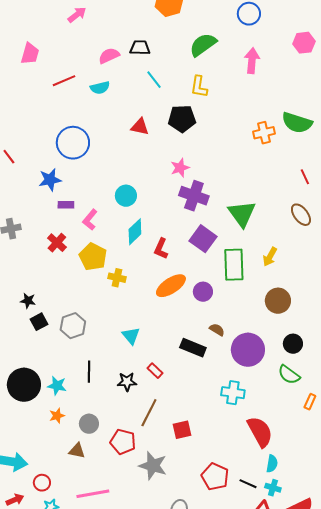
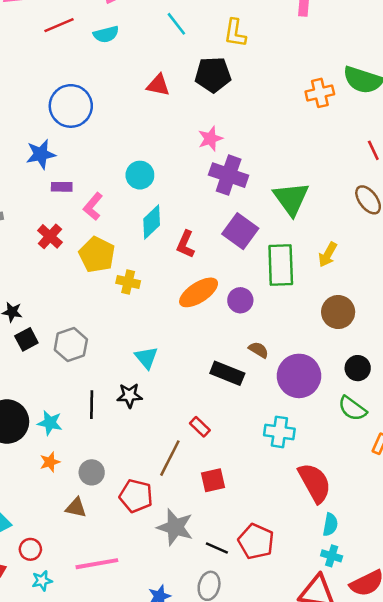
red rectangle: (155, 371) -> (200, 427), moved
black star: (127, 382) -> (129, 395), moved
black line: (248, 484) -> (217, 548), moved

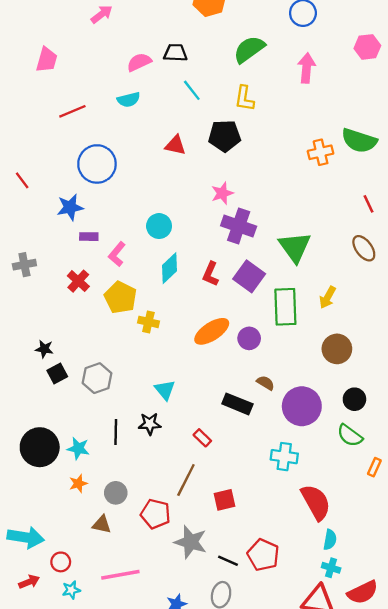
red line: (59, 25) -> (72, 111), moved
red L-shape: (186, 244) -> (211, 274), moved
red rectangle: (200, 427) -> (202, 438), moved

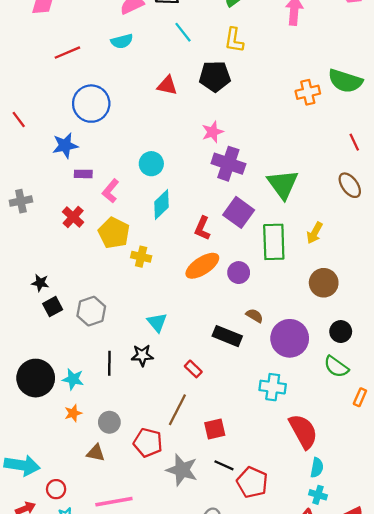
red L-shape: (211, 274) -> (202, 228), moved
black line: (228, 561) -> (224, 465), moved

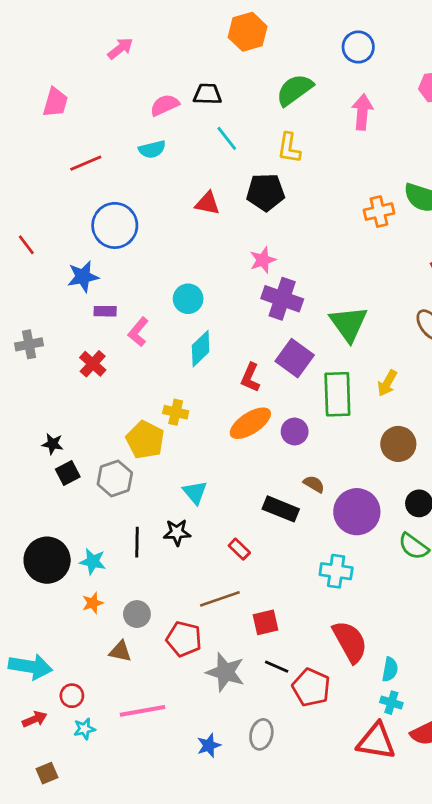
yellow pentagon: (114, 233) -> (145, 440), moved
brown line: (177, 410) -> (220, 599), turned 44
red semicircle: (303, 431) -> (350, 642), moved

